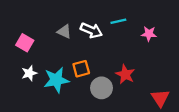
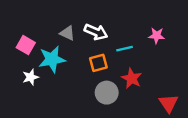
cyan line: (118, 21) -> (124, 49), moved
orange square: (81, 69) -> (98, 63), moved
cyan star: (56, 80) -> (52, 59), moved

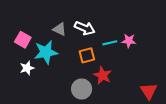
pink star: (157, 36) -> (129, 41), moved
red star: (132, 78) -> (103, 75), moved
gray circle: (107, 93) -> (82, 89), moved

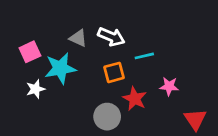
pink square: (23, 40) -> (30, 52), turned 35
pink star: (129, 41) -> (169, 86), moved

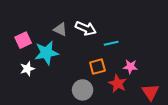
orange square: (114, 72) -> (97, 67), moved
red star: (135, 99) -> (118, 84), moved

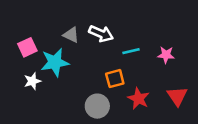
pink star: (130, 67) -> (166, 55), moved
red triangle: (151, 92) -> (177, 96), moved

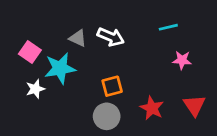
pink square: (27, 47) -> (30, 52), turned -30
cyan line: (131, 51) -> (168, 27), moved
orange square: (115, 79) -> (112, 86), moved

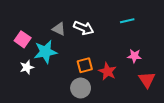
pink star: (182, 60) -> (134, 56), moved
red star: (152, 108) -> (108, 71), moved

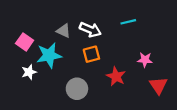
cyan line: (127, 21) -> (128, 22), moved
orange square: (85, 65) -> (91, 54), moved
gray circle: (81, 88) -> (77, 89), moved

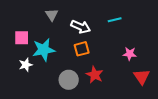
gray triangle: (64, 31) -> (52, 15), moved, turned 32
pink square: (25, 42) -> (22, 38), turned -35
red star: (116, 76) -> (95, 75), moved

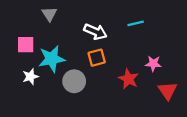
gray triangle: (52, 15) -> (49, 14), moved
red star: (95, 75) -> (129, 79), moved
gray circle: (69, 80) -> (74, 81), moved

